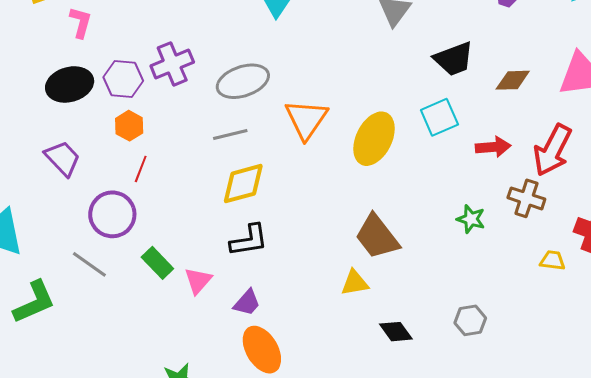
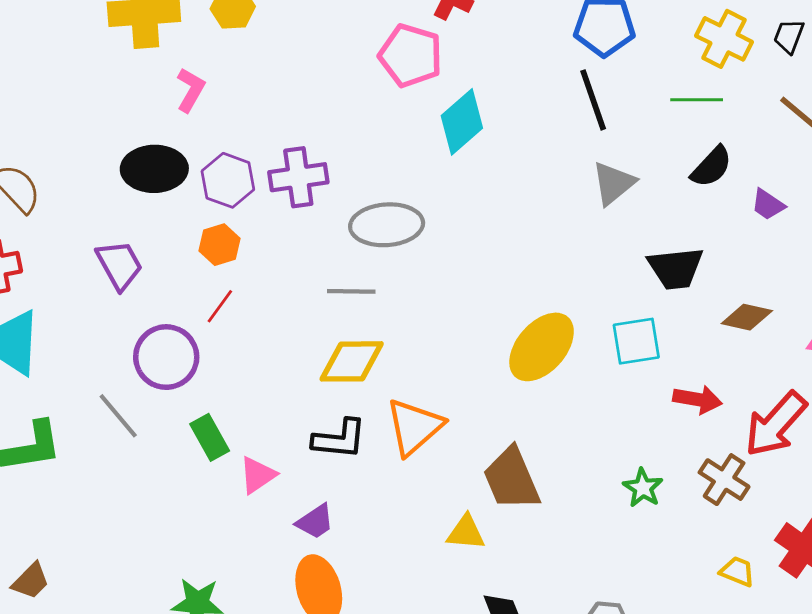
orange triangle: (306, 119) -> (414, 427), moved

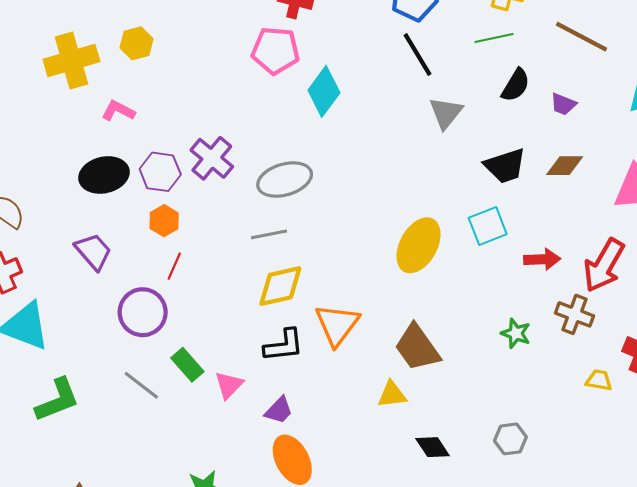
pink L-shape: (190, 90) -> (118, 111), turned -80
purple cross: (298, 177) -> (212, 158), turned -30
brown diamond: (747, 317) -> (565, 166), moved
gray line: (118, 416) -> (141, 385), moved

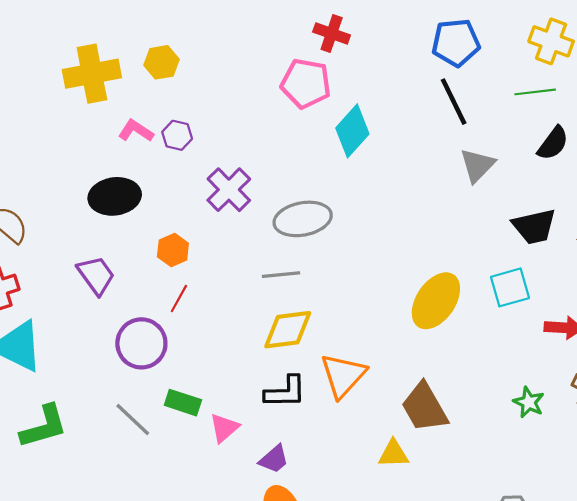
purple hexagon: (160, 172) -> (177, 135), moved, size x0.7
green rectangle: (187, 365) -> (183, 403), turned -36

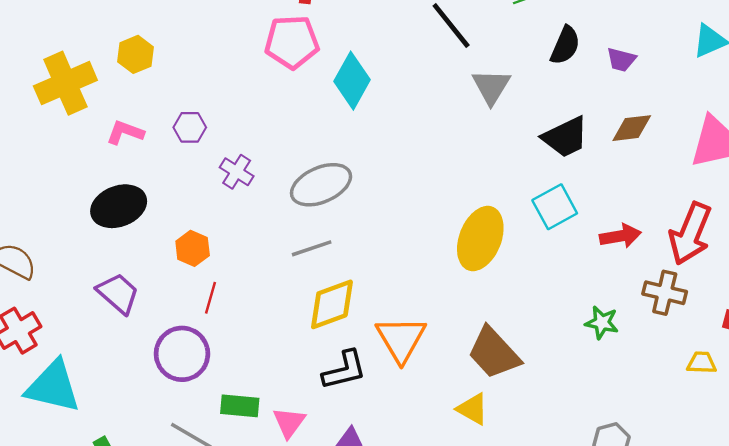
purple hexagon: (177, 135) -> (190, 127), moved
purple cross: (229, 190) -> (237, 172), size x0.7
yellow triangle: (393, 454) -> (473, 409), turned 44

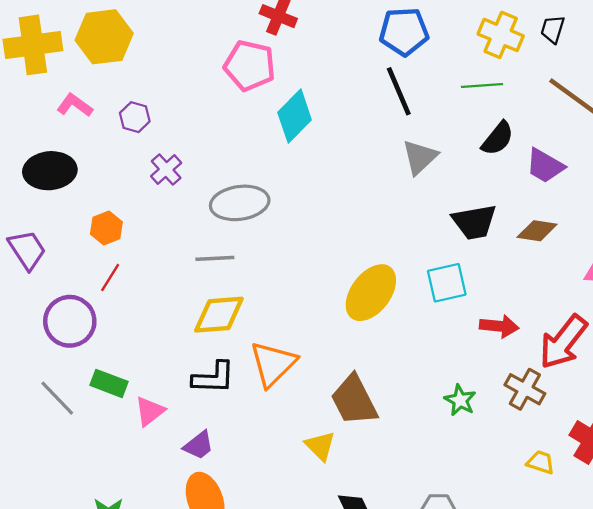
yellow hexagon: (136, 54) -> (104, 37), size x1.6
purple trapezoid: (621, 60) -> (545, 166), size x1.4

